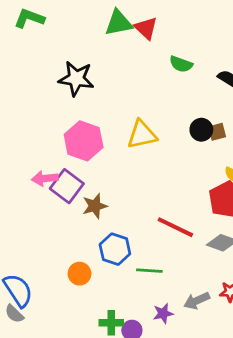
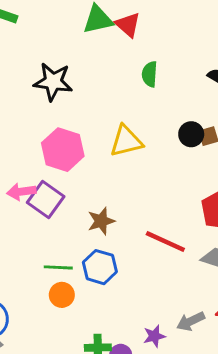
green semicircle: (181, 64) -> (150, 74), moved, turned 75
brown star: (95, 206) -> (101, 221), moved
green line: (149, 271) -> (58, 267), moved

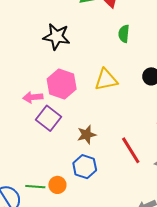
pink arrow: (21, 192) -> (33, 97), moved
red line: (165, 241) -> (131, 150), turned 32
green line: (58, 267) -> (35, 187), moved

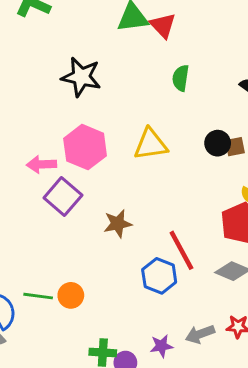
blue hexagon: (85, 167) -> (159, 276), moved

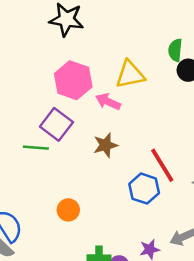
green semicircle: (181, 78) -> (175, 50), moved
pink arrow: (41, 164) -> (108, 102), moved, turned 30
green line: (38, 296) -> (36, 148), moved

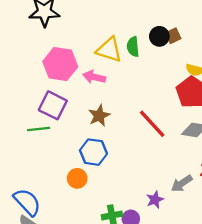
green semicircle: (175, 50) -> (133, 47), moved
yellow triangle: (130, 75) -> (109, 50), turned 40
blue hexagon: (144, 189) -> (93, 152), moved

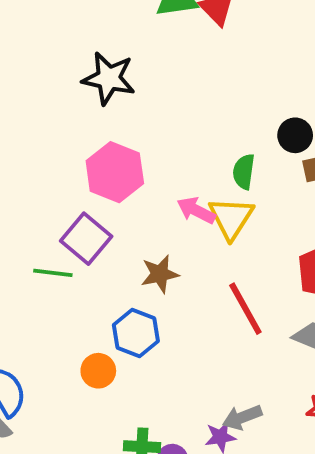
black circle: (159, 36) -> (295, 135), moved
yellow triangle: (109, 50) -> (231, 218), moved, turned 32
pink arrow: (94, 77) -> (196, 210), moved
gray arrow: (182, 183) -> (242, 417), moved

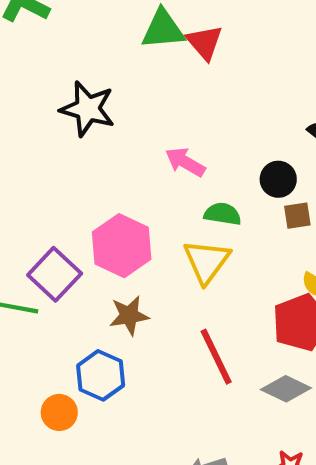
pink hexagon: (115, 172) -> (122, 246), moved
green semicircle: (244, 172) -> (223, 214), turned 88
pink arrow: (196, 210) -> (185, 162), moved

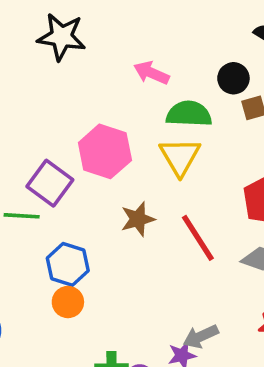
green semicircle: (223, 214) -> (189, 114), size x1.4
brown star: (129, 315) -> (138, 219), moved
blue hexagon: (101, 375) -> (68, 264), moved

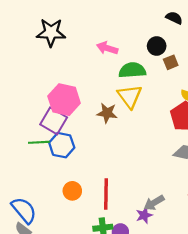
pink hexagon: (105, 151) -> (64, 100), moved
brown star: (138, 219) -> (107, 113), moved, turned 30
red line: (198, 238) -> (106, 194), moved, turned 40
blue hexagon: (68, 264) -> (62, 145), moved

